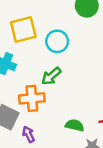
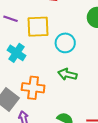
green arrow: (51, 76) -> (67, 74), moved, turned 42

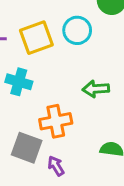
cyan circle: (65, 43) -> (77, 30), moved

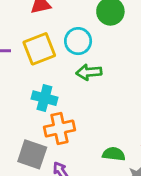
cyan cross: (19, 82) -> (44, 98), moved
green arrow: (96, 89) -> (89, 72), moved

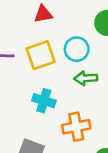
orange cross: (59, 129) -> (76, 127), moved

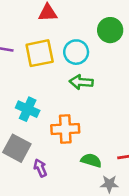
cyan cross: (44, 101) -> (28, 109), moved

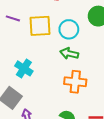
orange cross: (65, 129) -> (75, 82), moved

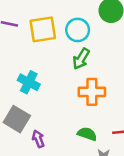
green arrow: (69, 54) -> (81, 59), turned -66

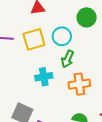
cyan cross: (29, 82) -> (44, 77), moved, turned -30

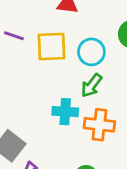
cyan cross: (44, 77) -> (65, 112), moved

